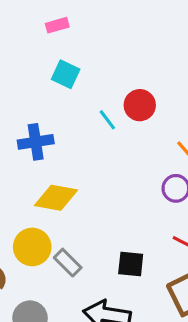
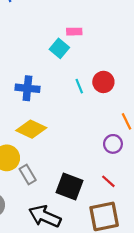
pink rectangle: (57, 25) -> (74, 32), moved
black square: (131, 264) -> (70, 187), size x1.4

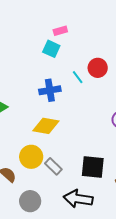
blue cross: (27, 88) -> (50, 90), moved

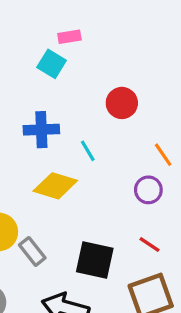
cyan line: (78, 77) -> (88, 151), moved
yellow diamond: (46, 126) -> (55, 186), moved

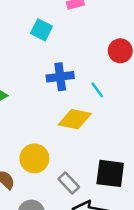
cyan square: (52, 64) -> (41, 30), moved
gray rectangle: (32, 251) -> (69, 183), moved

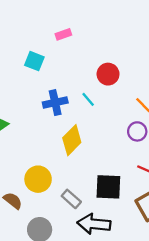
cyan line: (97, 90) -> (88, 99), moved
yellow diamond: (75, 119) -> (72, 140), turned -52

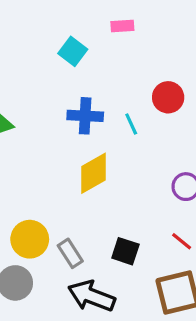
yellow circle: (38, 179) -> (30, 239), moved
black square: (108, 187) -> (125, 251), size x0.7

